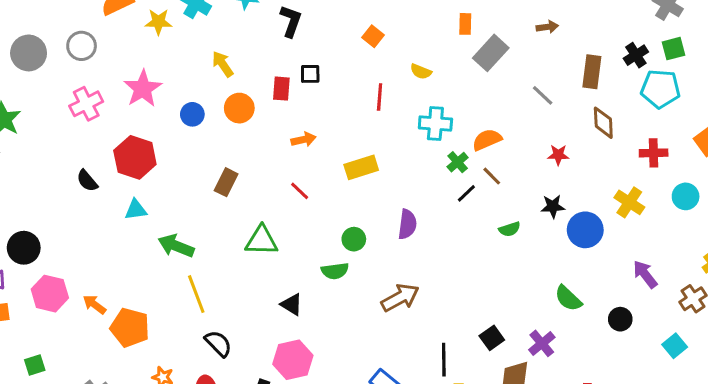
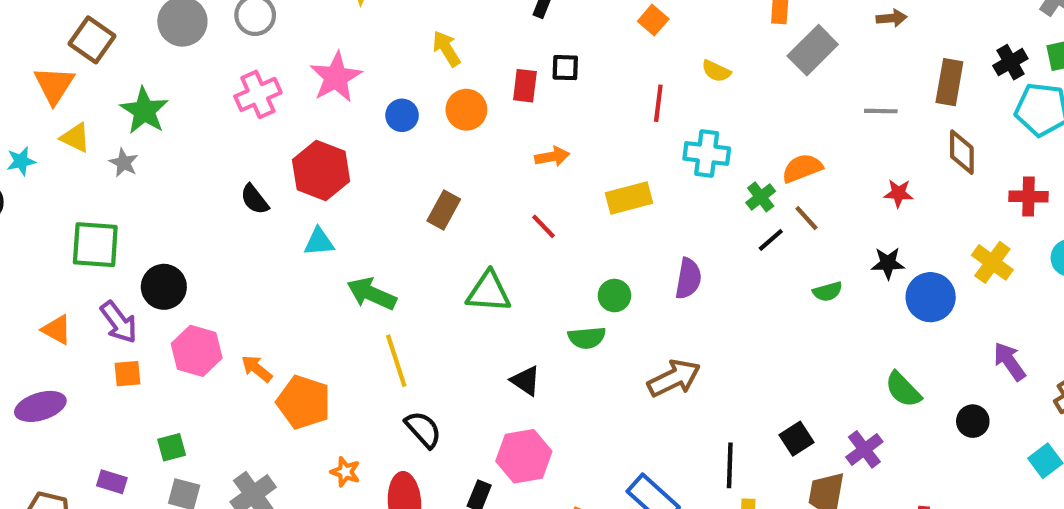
gray line: (543, 95) -> (881, 111), turned -45
cyan cross: (435, 123) -> (707, 154), moved

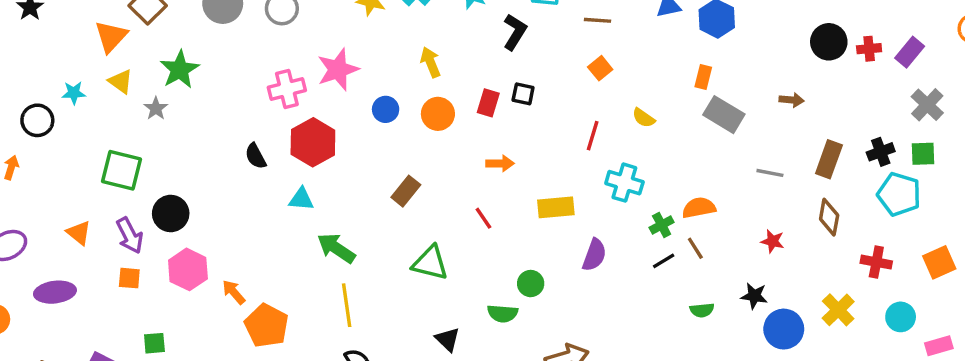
gray rectangle: (813, 50) -> (724, 115), turned 66
pink cross: (258, 94) -> (287, 89), moved
purple semicircle: (688, 279) -> (594, 255), moved

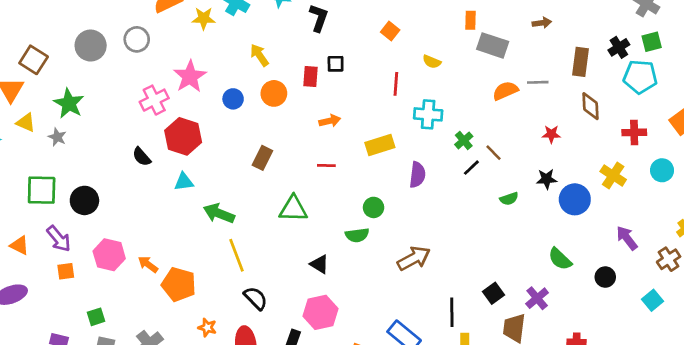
orange semicircle: (699, 208) -> (505, 91), moved
black circle: (171, 213) -> (84, 200), moved
red line: (483, 218) -> (326, 165), turned -42

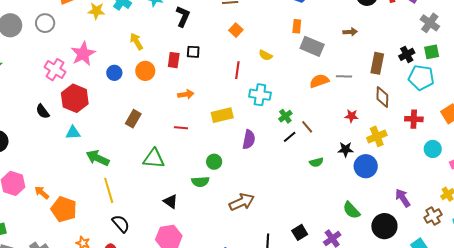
pink cross: (154, 100) -> (55, 70), turned -35
yellow cross: (613, 175) -> (377, 136), moved, turned 30
black circle: (605, 277) -> (384, 226), size x1.6

